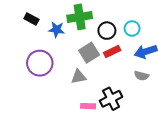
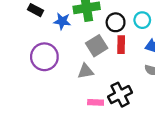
red rectangle: (112, 52) -> (121, 45), turned -63

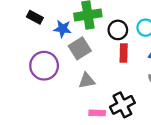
gray square: (97, 46) -> (80, 48), moved

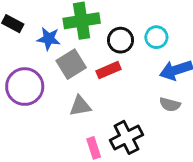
red rectangle: (124, 53) -> (109, 70), moved, turned 66
pink rectangle: (97, 113) -> (94, 148), turned 70

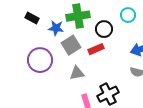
cyan circle: (156, 37) -> (128, 15), moved

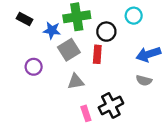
red rectangle: (96, 49) -> (97, 54), turned -63
purple circle: (40, 60) -> (34, 67), size x0.6

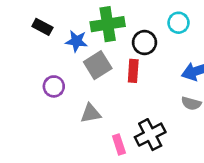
gray triangle: (76, 82) -> (91, 113), moved

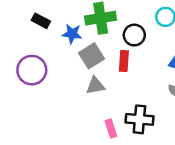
purple circle: (54, 86) -> (32, 70), moved, size x1.5
gray triangle: (91, 113) -> (95, 86), moved
black cross: (150, 135) -> (139, 119), turned 32

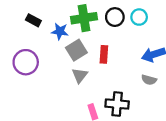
black circle: (134, 35) -> (115, 17), moved
gray triangle: (95, 86) -> (80, 75), turned -42

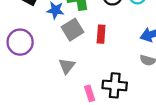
gray triangle: (80, 75) -> (67, 66), moved

